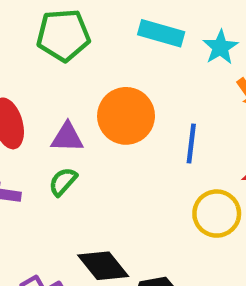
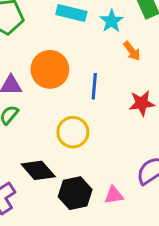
yellow circle: (217, 214) -> (73, 132), moved

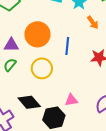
yellow circle: (73, 132) -> (42, 68), moved
pink triangle: (114, 195) -> (71, 100), moved

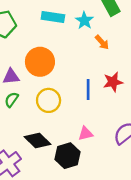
blue line: (67, 46) -> (88, 89), moved

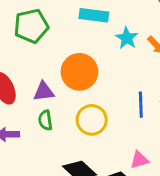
cyan star: (84, 21) -> (127, 38), moved
green semicircle: (12, 100) -> (45, 120), turned -42

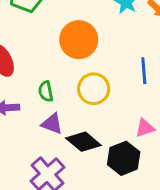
purple triangle: (44, 91) -> (52, 124), moved, turned 30

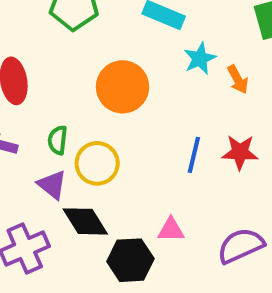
yellow circle: (94, 89) -> (97, 163), moved

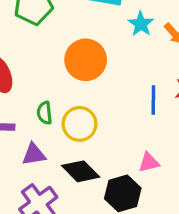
purple triangle: (52, 185) -> (34, 154), moved, turned -35

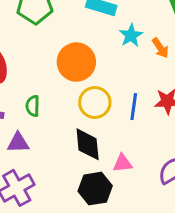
yellow circle: (80, 124) -> (95, 103), moved
black diamond: (81, 171) -> (88, 144), moved, turned 32

